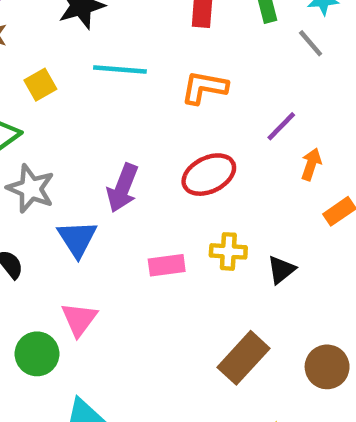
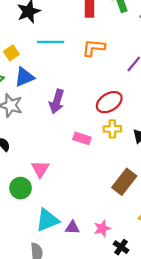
red ellipse: (209, 175) -> (109, 102), moved
blue triangle: (77, 239) -> (24, 77), moved, turned 45
pink rectangle: (167, 265) -> (82, 138), turned 30

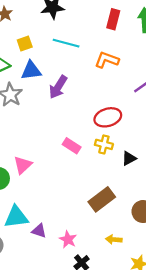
purple arrow: (57, 101) -> (58, 87), moved
pink star: (102, 228) -> (68, 239), turned 30

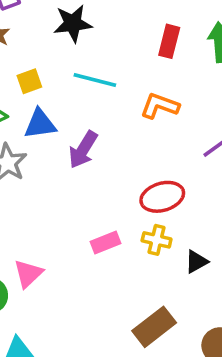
pink rectangle: (72, 146) -> (105, 242), turned -54

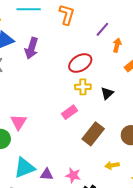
orange L-shape: (160, 106) -> (67, 14), turned 100
pink rectangle: (105, 242) -> (70, 112), moved

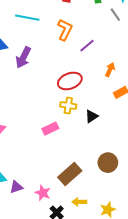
purple line: (102, 29) -> (87, 46), moved
brown rectangle: (93, 134) -> (70, 174), moved
yellow arrow: (112, 165) -> (79, 202), moved
purple triangle: (47, 174) -> (16, 187), turned -32

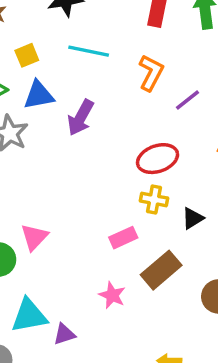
brown rectangle: (70, 174) -> (161, 270), moved
pink star: (43, 193) -> (112, 295), moved

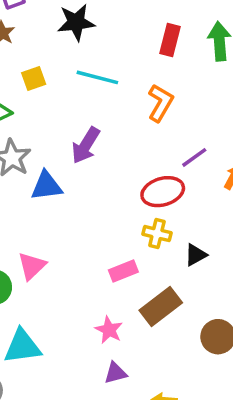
blue triangle: (39, 95) -> (46, 186), moved
purple line: (187, 100) -> (194, 157), moved
purple triangle: (64, 334) -> (115, 373), moved

